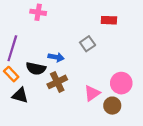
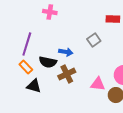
pink triangle: (92, 93) -> (98, 84), turned 42

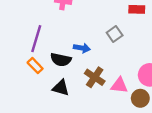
brown cross: (67, 74) -> (95, 77), moved, turned -30
black triangle: (34, 86) -> (61, 88), moved

